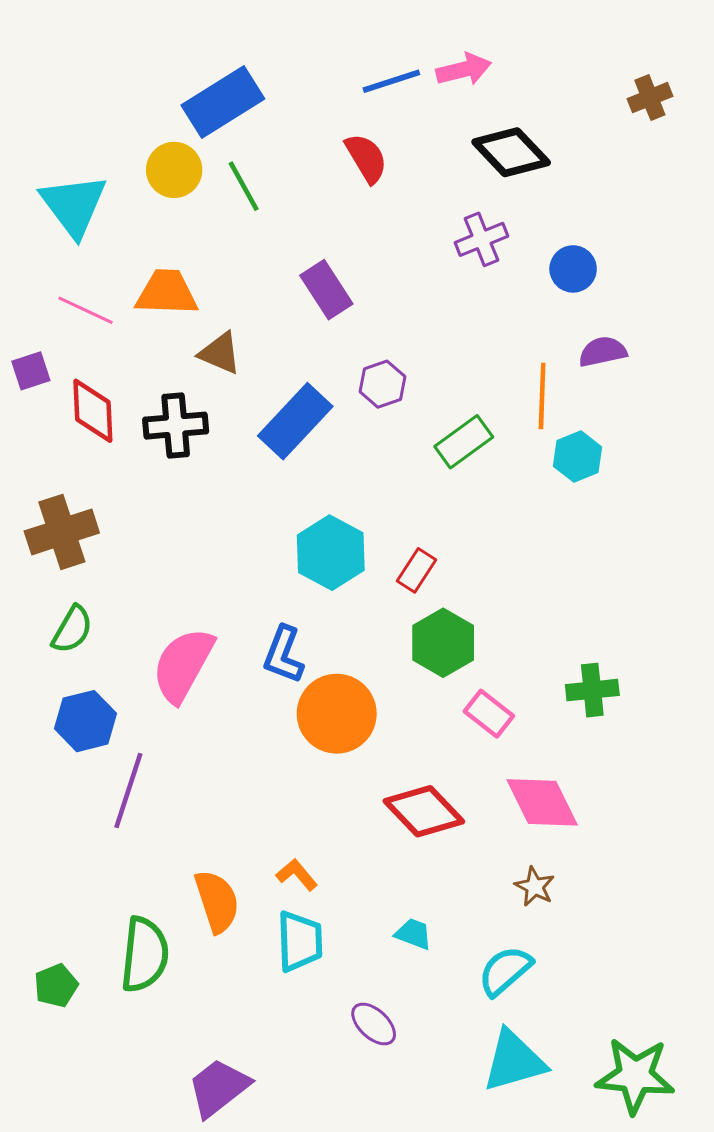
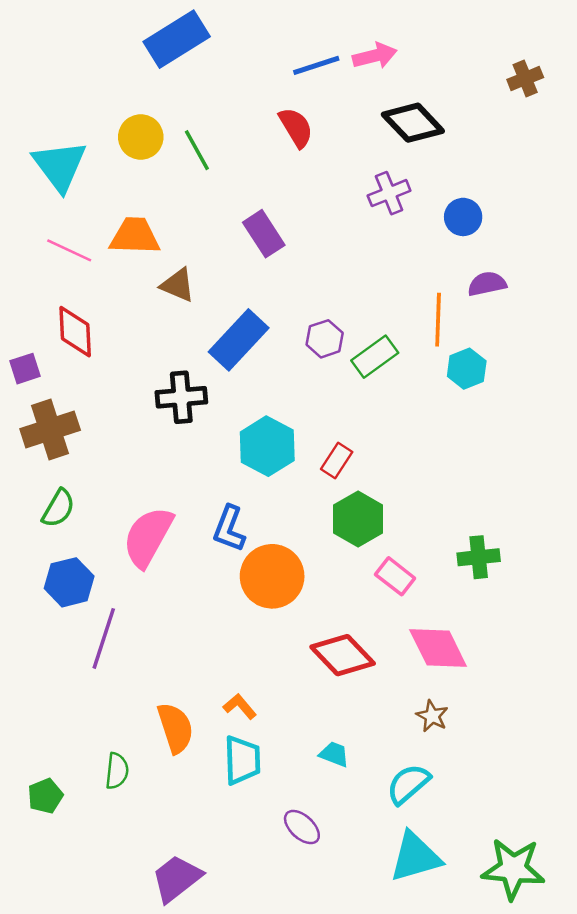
blue rectangle: (223, 102) -> (177, 39), moved
purple square: (31, 371) -> (25, 369), moved
purple hexagon: (382, 384) -> (325, 339), moved
black cross: (176, 426) -> (181, 397), moved
green semicircle: (145, 955) -> (117, 771), size x0.6

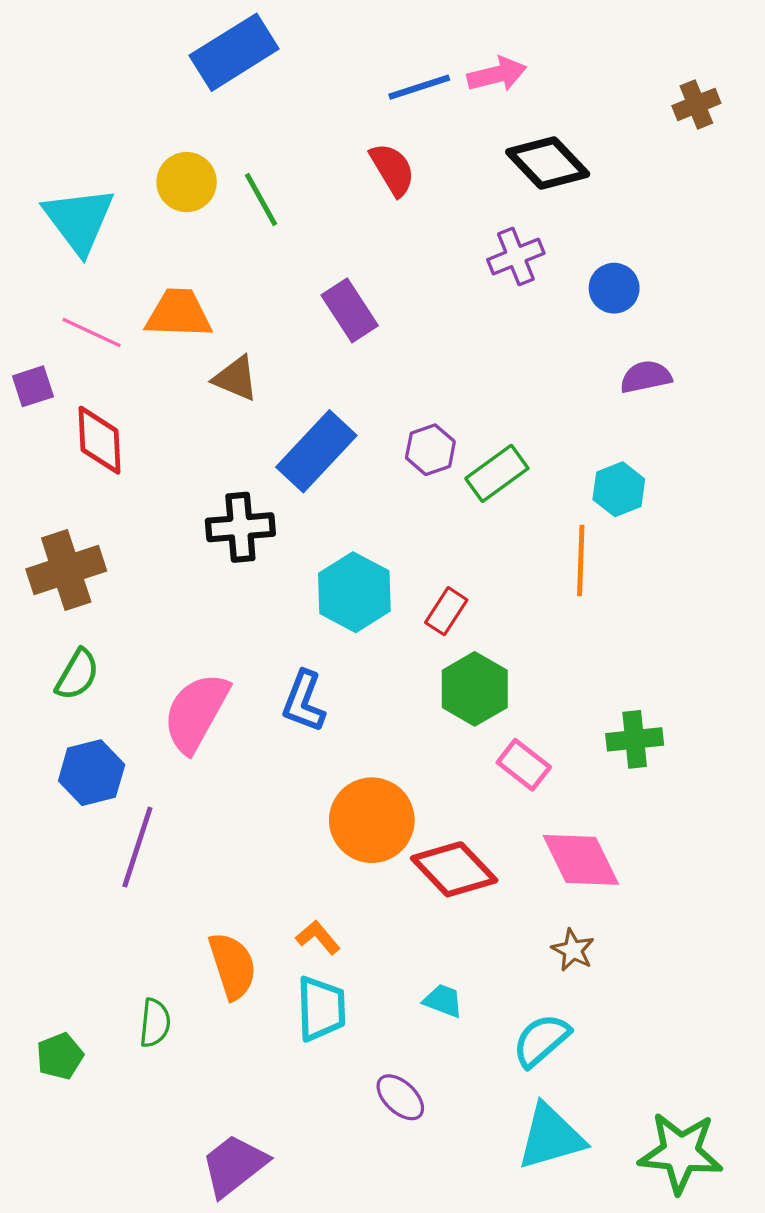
orange line: (438, 320) -> (581, 561), moved
purple square: (25, 369) -> (33, 386), moved
orange circle: (272, 576) -> (372, 820), moved

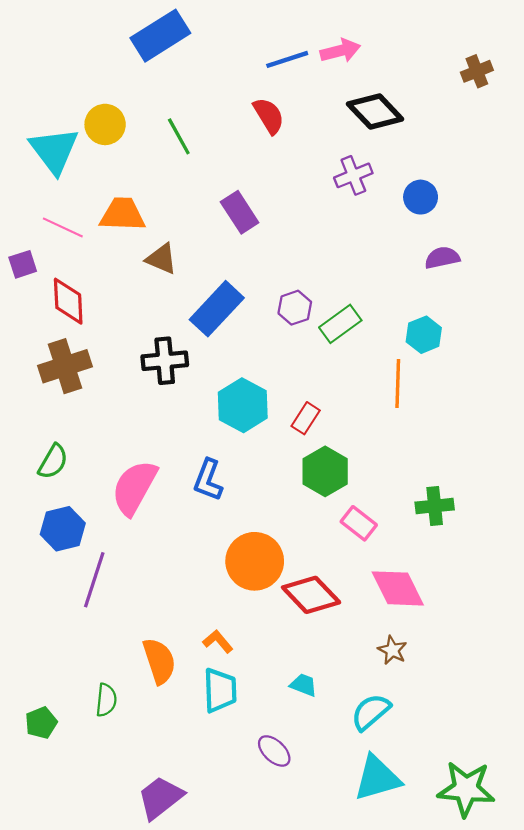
yellow circle: (187, 182) -> (105, 124), moved
brown cross: (66, 570) -> (65, 366), moved

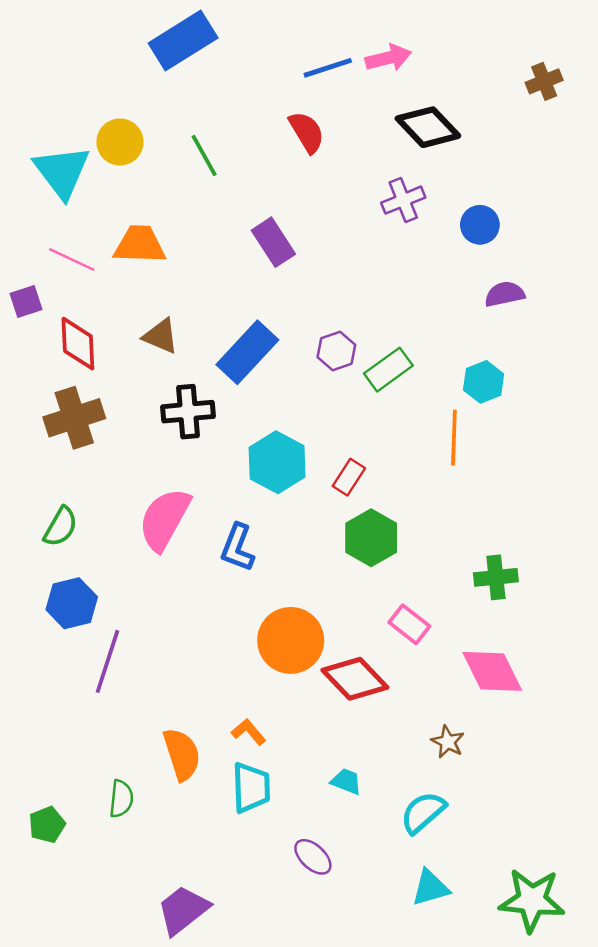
brown triangle: (161, 259) -> (161, 336), moved
pink semicircle: (134, 488) -> (164, 519), moved
pink rectangle: (359, 523) -> (409, 624), moved
pink diamond: (398, 588) -> (492, 671), moved
cyan triangle: (377, 778) -> (430, 888), size x0.7

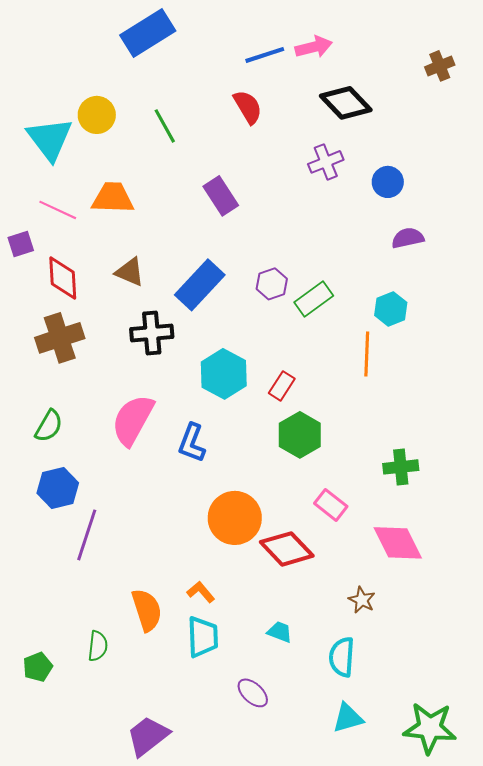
cyan semicircle: (423, 812) -> (342, 657), turned -45

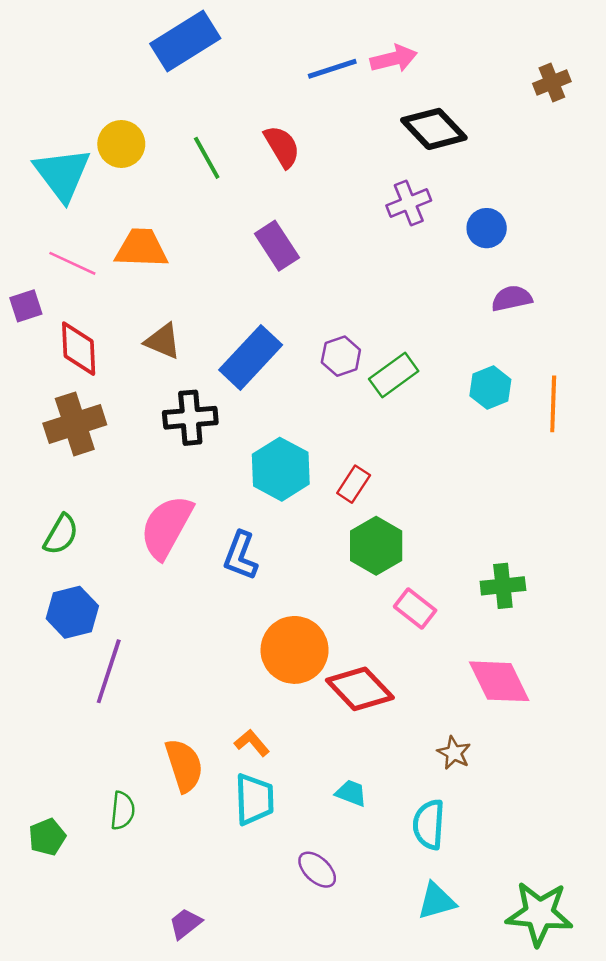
red semicircle: (248, 107) -> (282, 147), moved
orange line: (367, 354) -> (553, 404), moved
pink rectangle: (331, 505) -> (415, 608), moved
purple trapezoid: (148, 736) -> (185, 924), size x0.6

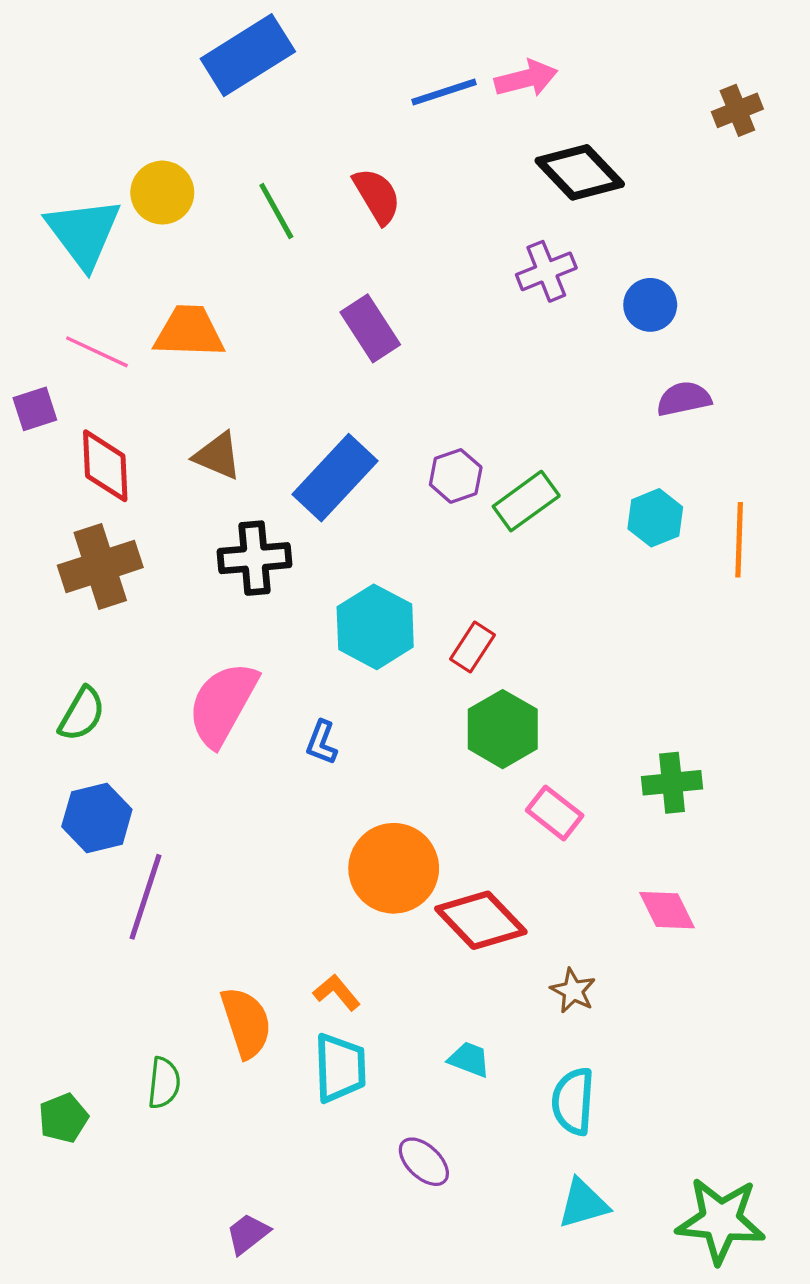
blue L-shape: (241, 556) -> (322, 743), size x0.7
pink diamond: (499, 681) -> (667, 910), size x0.7
brown star: (454, 753) -> (573, 991), moved

